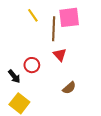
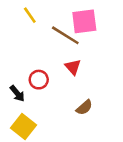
yellow line: (33, 15) -> (30, 15), moved
brown line: (54, 29) -> (65, 35), turned -60

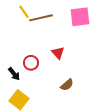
pink square: (84, 21) -> (80, 17), moved
brown line: (65, 35) -> (41, 18), moved, turned -45

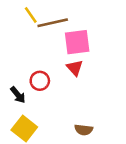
pink square: (80, 17) -> (77, 42), moved
brown semicircle: (67, 85) -> (84, 130), moved, turned 48

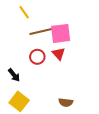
brown line: (53, 23) -> (41, 31), moved
red circle: (40, 81) -> (37, 57), moved

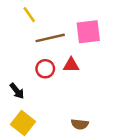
pink square: (61, 33) -> (88, 32), moved
red triangle: (59, 54) -> (71, 65), turned -48

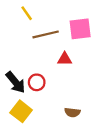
red circle: (45, 69) -> (37, 82), moved
black arrow: (17, 91) -> (15, 82), size x1.5

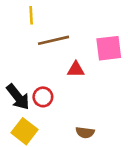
yellow line: (27, 13) -> (31, 15), turned 32
pink square: (80, 29) -> (109, 48), moved

